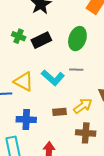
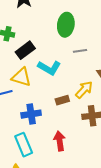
black rectangle: (41, 40) -> (25, 50), moved
gray line: (76, 70) -> (80, 51), moved

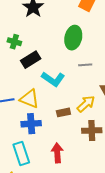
yellow triangle: (21, 77) -> (29, 99), moved

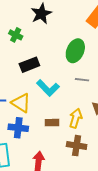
green cross: (14, 42) -> (16, 35), moved
yellow arrow: (86, 104) -> (76, 118), turned -42

